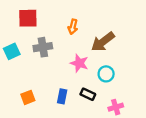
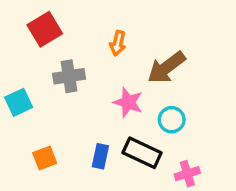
red square: (28, 18) -> (45, 29), turned -30
cyan square: (12, 51) -> (19, 102), moved
black rectangle: (88, 94) -> (142, 153), size x1.5

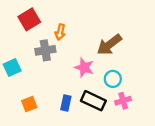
orange arrow: (118, 43) -> (60, 32), moved
pink cross: (187, 174) -> (123, 101), moved

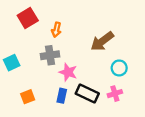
gray cross: (45, 50) -> (50, 55), moved
pink star: (84, 67) -> (68, 72), moved
cyan circle: (113, 79) -> (119, 68), moved

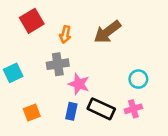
brown arrow: (102, 41) -> (107, 32), moved

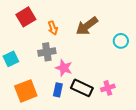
orange arrow: (65, 34) -> (53, 28), turned -32
cyan circle: (138, 79) -> (121, 41), moved
orange square: (32, 113) -> (26, 91), size x1.6

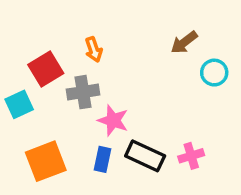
red square: (26, 17) -> (46, 69), moved
brown arrow: (87, 26) -> (184, 42), moved, size x0.7

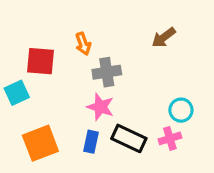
red square: (46, 69) -> (40, 61), turned 36
cyan circle: (214, 73) -> (181, 110), moved
gray cross: (83, 92) -> (107, 72), moved

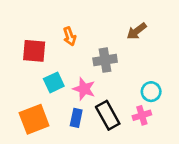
gray cross: (107, 72) -> (105, 60), moved
cyan square: (17, 93) -> (54, 82), moved
black rectangle: (129, 138) -> (108, 115), turned 36

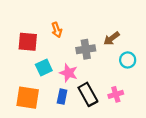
brown arrow: (137, 31) -> (112, 38), moved
cyan circle: (151, 92) -> (128, 60), moved
orange square: (34, 119) -> (28, 98), turned 30

